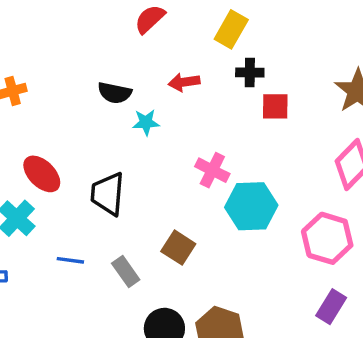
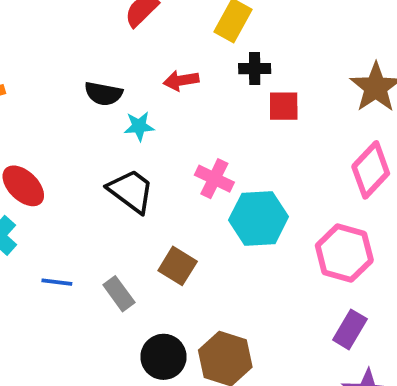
black trapezoid: (108, 194) -> (131, 191), moved, turned 123

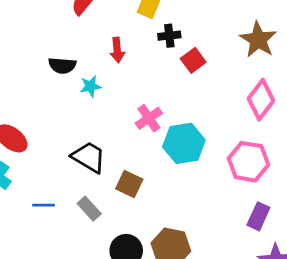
red arrow: (181, 80) -> (117, 50), turned -80
red square: (284, 106) -> (193, 60), turned -30
pink cross: (214, 179) -> (149, 118), turned 36
black trapezoid: (131, 191) -> (89, 157), moved

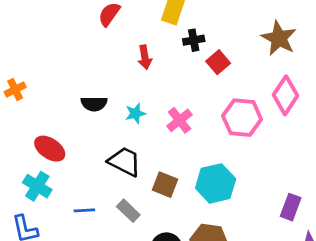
black semicircle: (62, 66) -> (94, 104), moved
cyan star: (91, 86) -> (135, 113), moved
cyan hexagon: (184, 143) -> (216, 183), moved
pink hexagon: (248, 162) -> (242, 118), moved

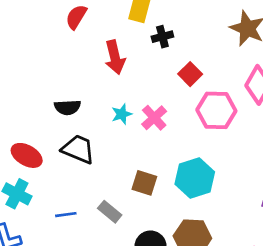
red arrow: (145, 57) -> (115, 57), size x1.4
red square: (218, 62) -> (190, 74), moved
cyan star: (135, 113) -> (122, 114), moved
black trapezoid: (125, 162) -> (78, 149), moved

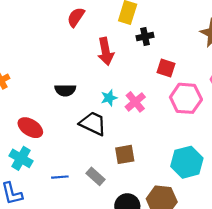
red square: (190, 74) -> (166, 68), turned -30
black trapezoid: (78, 149) -> (93, 123), moved
cyan hexagon: (195, 178) -> (187, 162), moved
brown square: (144, 183) -> (125, 154), turned -30

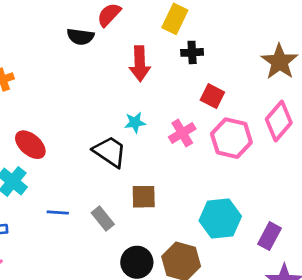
black semicircle: (65, 90) -> (80, 37), moved
pink cross: (135, 102) -> (182, 133), moved

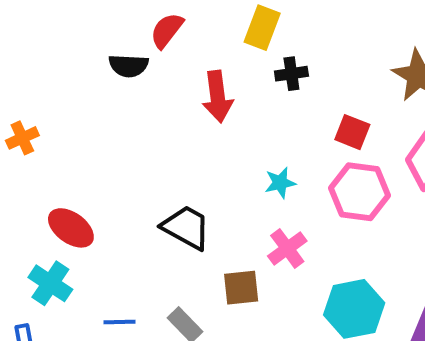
red square: (212, 96) -> (352, 132), moved
cyan star: (135, 122) -> (280, 183), moved
pink cross: (182, 133) -> (287, 248), moved

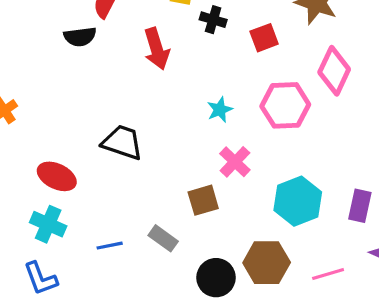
black cross: (291, 74) -> (213, 20), turned 35
red square: (352, 132) -> (264, 38), moved, turned -32
black trapezoid: (186, 227) -> (122, 142), moved

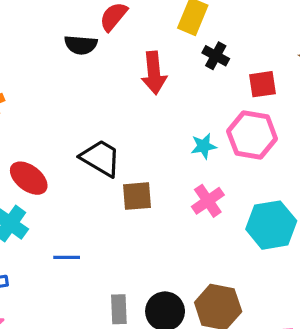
pink hexagon: (285, 105) -> (252, 135), moved
brown square: (203, 200) -> (137, 196), moved
cyan hexagon: (298, 201) -> (271, 225), moved
gray rectangle: (163, 238) -> (119, 309), moved, turned 40

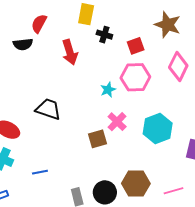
brown square: (137, 196) -> (97, 139), moved

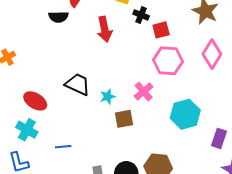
red square: (136, 46) -> (161, 30), moved
cyan star: (108, 90) -> (108, 97), moved
pink cross: (117, 122) -> (144, 91), moved

